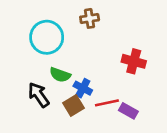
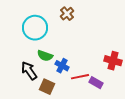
brown cross: (90, 18) -> (67, 14), turned -32
red cross: (134, 61) -> (113, 61), moved
brown square: (73, 106) -> (47, 87), moved, turned -35

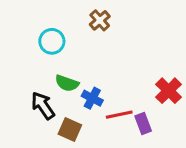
cyan circle: (35, 28) -> (52, 41), size x0.7
red cross: (113, 61) -> (169, 91), turned 30
purple rectangle: (96, 83) -> (143, 124), turned 40

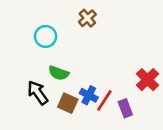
blue cross: (92, 98) -> (89, 95), moved
red line: (119, 115) -> (104, 100), turned -45
brown square: (70, 130) -> (68, 103), moved

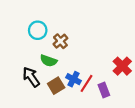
brown cross: (87, 18) -> (60, 41), moved
brown square: (68, 103) -> (56, 86), turned 35

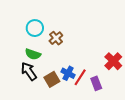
green semicircle: (49, 61) -> (33, 54), moved

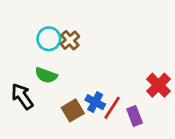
brown cross: (56, 38) -> (70, 40), moved
black arrow: (29, 71) -> (22, 96), moved

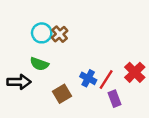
black arrow: (22, 96) -> (19, 82), turned 125
blue cross: (95, 102) -> (88, 78), moved
red line: (112, 108) -> (106, 79), moved

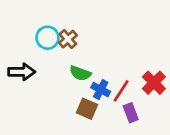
green semicircle: (39, 64) -> (80, 73), moved
black arrow: (19, 82) -> (22, 72), moved
brown square: (62, 94) -> (87, 109), moved, turned -36

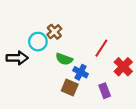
cyan circle: (47, 38) -> (38, 42), moved
red line: (121, 91) -> (101, 48), moved

